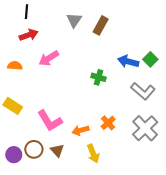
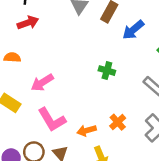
pink arrow: (49, 58) -> (42, 83), moved
blue arrow: (128, 61) -> (133, 30), moved, turned -54

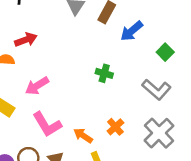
red arrow: (28, 23) -> (26, 40), moved
orange arrow: (87, 130) -> (83, 136), turned 48

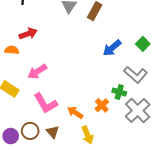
blue arrow: (132, 31) -> (112, 48), moved
green cross: (104, 73) -> (119, 92), moved

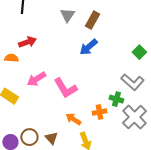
blue arrow: (112, 48) -> (88, 47), moved
pink L-shape: (45, 103) -> (65, 88), moved
orange cross: (102, 105) -> (99, 112), turned 32

